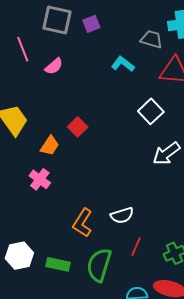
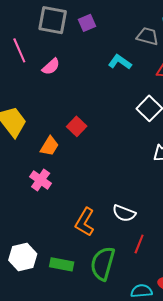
white semicircle: (122, 215) -> (124, 213), turned 40

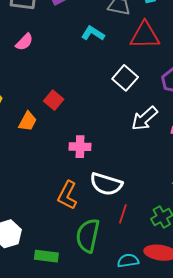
pink cross: (41, 180) -> (80, 147), moved, turned -30
white semicircle: (124, 213) -> (106, 184), size x1.4
green rectangle: (62, 264) -> (46, 256), moved

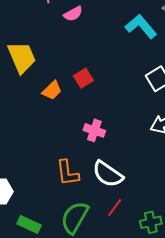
cyan L-shape: (93, 33) -> (141, 26), size x1.4
orange L-shape: (67, 195) -> (67, 173), turned -52

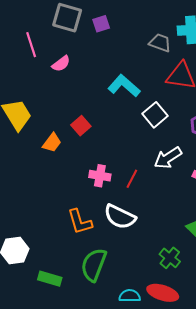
cyan L-shape: (141, 26) -> (124, 86), moved
red line: (115, 208) -> (132, 179), moved
green cross: (151, 222) -> (170, 258), turned -30

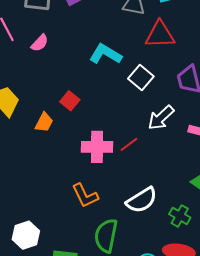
pink cross: (100, 176) -> (97, 147), size x1.4
red line: (132, 179) -> (129, 144), turned 36
white semicircle: (120, 217) -> (142, 200), moved, turned -48

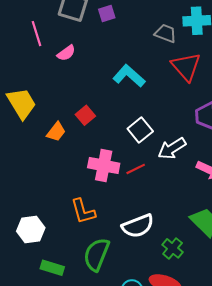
red triangle: (160, 35) -> (186, 67), turned 40
white square: (141, 77) -> (140, 130), moved
white hexagon: (26, 235) -> (31, 229), moved

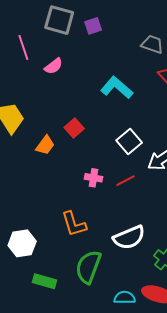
pink cross: (104, 165) -> (94, 178), size x0.6

